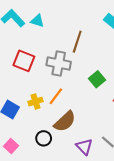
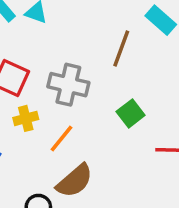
brown line: (77, 42) -> (121, 48), moved
yellow cross: (36, 102) -> (26, 118), moved

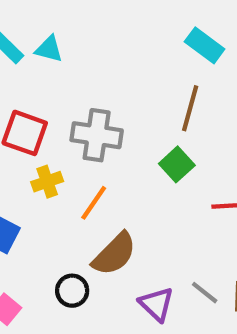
brown line: (121, 48) -> (190, 108), moved

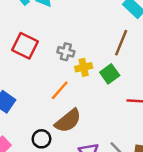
gray cross: (97, 135) -> (66, 52), size x0.6
yellow cross: (47, 182) -> (84, 67), moved

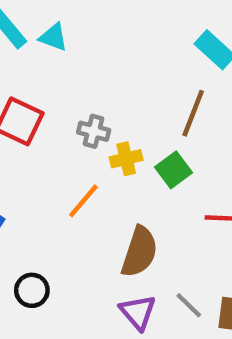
brown semicircle: (68, 121) -> (139, 252), moved, turned -32
black circle: (41, 139) -> (32, 290), moved

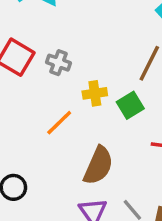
gray cross: (94, 131) -> (58, 63), moved

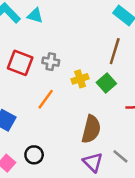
orange line: (59, 123) -> (46, 99), moved

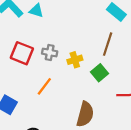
yellow cross: (80, 79) -> (75, 60), moved

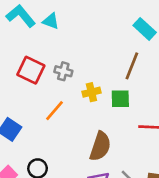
yellow cross: (75, 60) -> (91, 92), moved
green square: (100, 73) -> (120, 99), turned 35

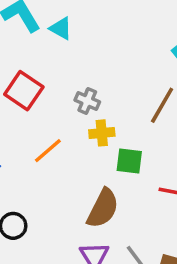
gray cross: (63, 71) -> (87, 101), moved
green square: (120, 99) -> (129, 161), moved

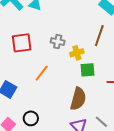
red square: (24, 91) -> (22, 43), turned -30
yellow cross: (102, 133) -> (77, 53), moved

